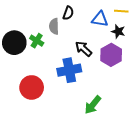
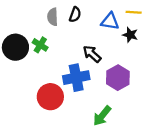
gray semicircle: (54, 26) -> (53, 17), moved
purple hexagon: (111, 55) -> (118, 78), moved
red circle: (32, 87) -> (50, 97), moved

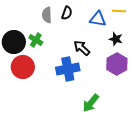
black star: (130, 35) -> (116, 39), moved
purple hexagon: (118, 78) -> (117, 64), moved
red circle: (50, 97) -> (23, 67), moved

